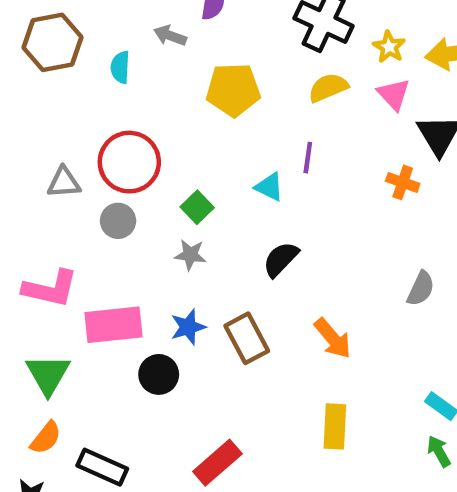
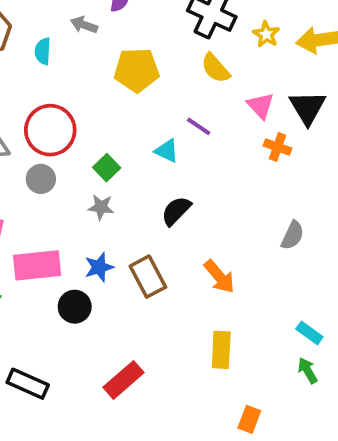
yellow semicircle: (328, 88) -> (216, 68), turned -108
pink triangle: (394, 94) -> (261, 106), moved
purple line: (308, 158) -> (199, 126), turned -64

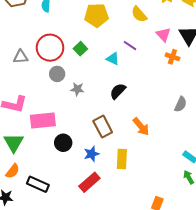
green square: (107, 168) -> (80, 49), moved
gray circle: (41, 179) -> (57, 74), moved
blue star: (99, 267) -> (92, 154), moved
yellow rectangle: (221, 350) -> (122, 159), moved

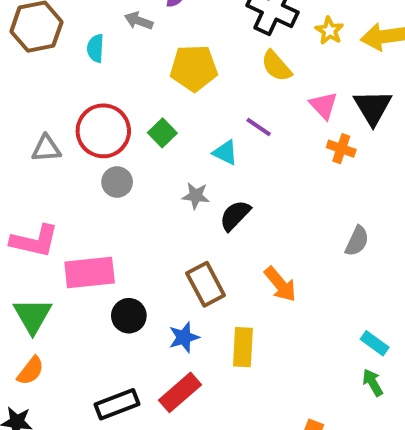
gray star: (77, 89) -> (196, 196), moved
black rectangle: (38, 184) -> (117, 404), moved, turned -45

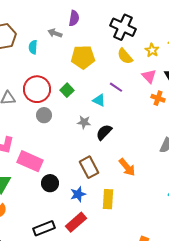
yellow star: (329, 31) -> (152, 50), moved
pink rectangle: (90, 272) -> (30, 161), turned 30

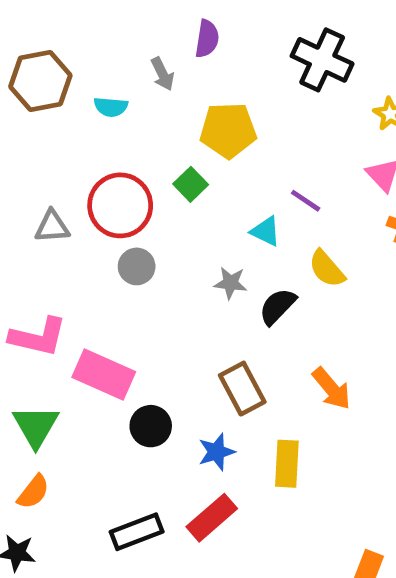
gray arrow: (55, 33) -> (162, 74), turned -136
cyan semicircle: (33, 47) -> (111, 107), turned -88
yellow semicircle: (125, 56) -> (327, 269), moved
green square: (67, 90) -> (191, 184), moved

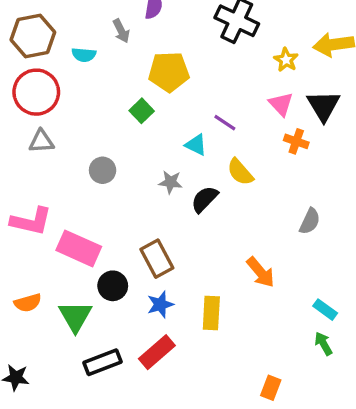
red circle: (120, 205) -> (36, 92), moved
brown rectangle: (242, 389) -> (157, 259), moved
orange arrow: (331, 389) -> (261, 272), moved
green triangle: (36, 426) -> (75, 316), moved
orange semicircle: (33, 492) -> (28, 303), moved, turned 36

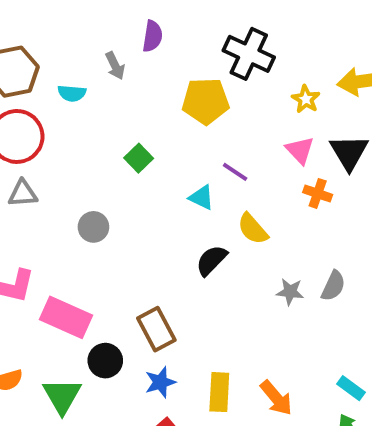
yellow pentagon: (169, 72) -> (206, 101), moved
gray star: (170, 182) -> (290, 292), moved
orange arrow: (261, 272) -> (276, 398), moved

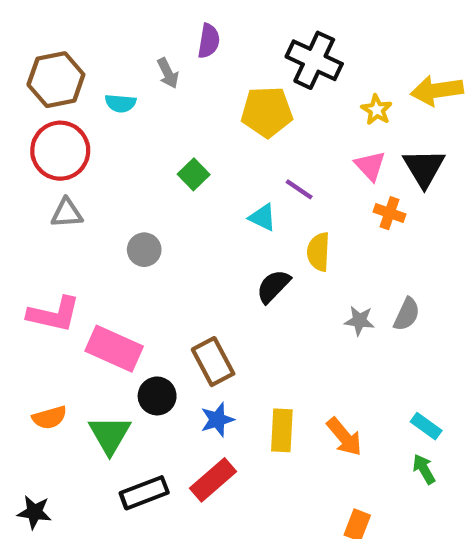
yellow semicircle: (253, 229) -> (318, 252), turned 44

